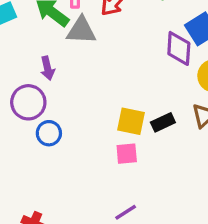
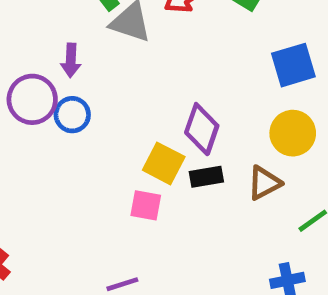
purple diamond: (179, 48) -> (202, 129), moved
blue circle: (49, 133) -> (72, 115), moved

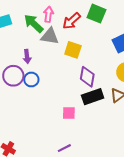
yellow square: (164, 163) -> (73, 50), moved
black rectangle: (206, 177) -> (93, 97), size x1.5

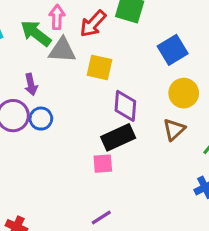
black rectangle: (93, 97) -> (118, 137), moved

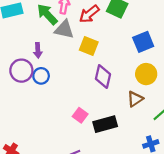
black rectangle: (118, 137) -> (105, 124), moved
pink square: (103, 164) -> (80, 115), turned 32

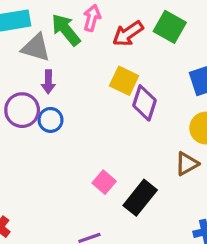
gray triangle: (64, 29) -> (36, 48), moved
purple diamond: (103, 76) -> (145, 103), moved
black rectangle: (105, 124) -> (140, 198), turned -40

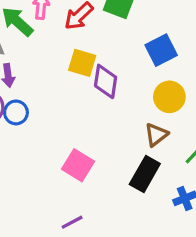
pink square: (104, 182) -> (78, 165), size x1.4
black rectangle: (140, 198) -> (145, 174), moved

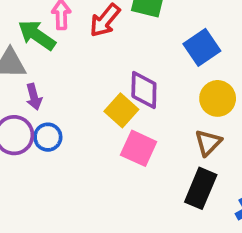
yellow square: (82, 63) -> (121, 110), moved, turned 32
pink square: (78, 165) -> (139, 148), moved

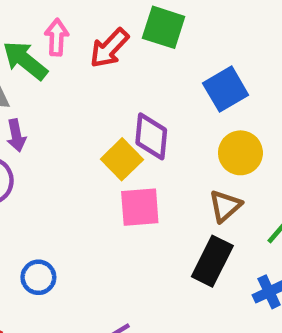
blue circle: (48, 137) -> (38, 277), moved
pink square: (139, 148) -> (140, 207), turned -33

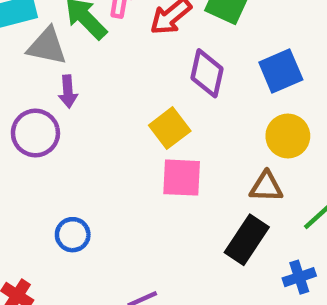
purple diamond: (151, 136) -> (207, 73), moved
brown triangle: (225, 206) -> (266, 187), turned 36

